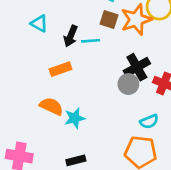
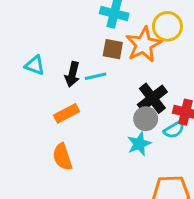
orange semicircle: (51, 106) -> (62, 157), turned -125
cyan star: (75, 118) -> (139, 144), moved
cyan semicircle: (149, 121) -> (174, 130), moved

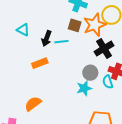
black cross: (152, 98) -> (104, 49), moved
cyan semicircle: (174, 130) -> (108, 82), turned 96
orange semicircle: (62, 157) -> (33, 104), moved, turned 66

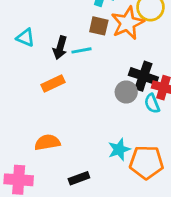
black cross: (104, 49) -> (143, 76), moved, turned -36
cyan star: (84, 88) -> (119, 149), moved
orange semicircle: (33, 104) -> (47, 142), turned 30

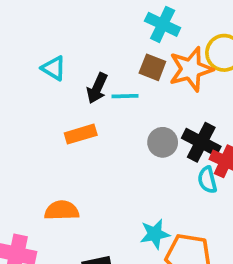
gray circle: (126, 92) -> (163, 142), moved

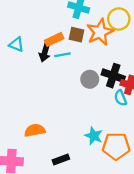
orange rectangle: (81, 134) -> (54, 39), moved
cyan star: (155, 234) -> (94, 136), turned -30

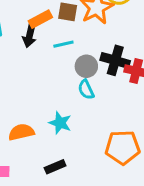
cyan line: (62, 55) -> (63, 44), moved
cyan semicircle: (120, 98) -> (86, 90), moved
cyan star: (94, 136) -> (60, 123), moved

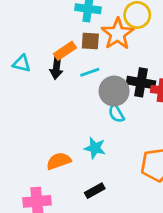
gray circle: (86, 66) -> (114, 91), size x1.4

